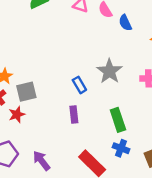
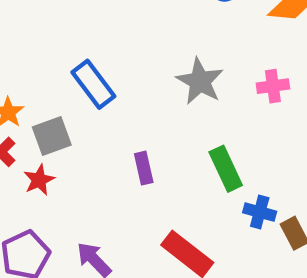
blue rectangle: (79, 85) -> (93, 84), moved, size x1.5
blue cross: (121, 148) -> (260, 212), moved

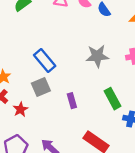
gray star: (200, 81) -> (97, 56), turned -30
gray square: (52, 136) -> (41, 87), moved

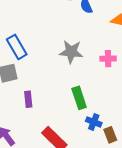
purple rectangle: (72, 101) -> (28, 99), moved

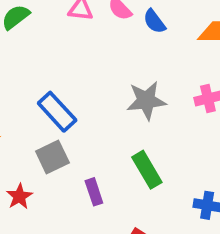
green rectangle: (79, 98) -> (147, 170), moved

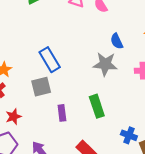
blue semicircle: (154, 21) -> (117, 41), moved
red star: (19, 196) -> (13, 117), moved

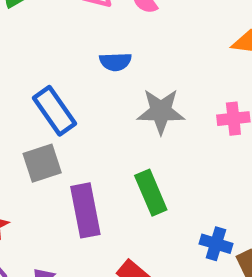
blue semicircle: (117, 41) -> (115, 62), moved, turned -63
purple rectangle: (62, 113) -> (85, 210), size x1.6

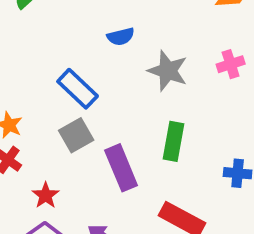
gray star: (161, 111) -> (168, 71), turned 30
green rectangle: (151, 193) -> (173, 141), turned 45

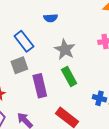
gray star: (168, 71) -> (65, 49), moved
green rectangle: (173, 141) -> (69, 77), turned -48

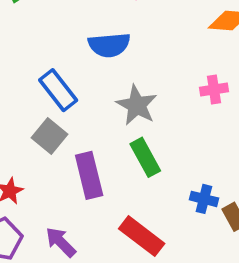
blue semicircle: (51, 18) -> (109, 45), size x1.5
gray square: (19, 65) -> (49, 136), turned -30

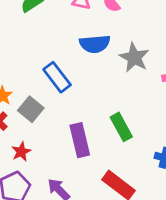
gray star: (137, 105) -> (134, 58), moved
gray square: (49, 136) -> (31, 109), moved

